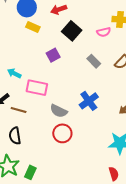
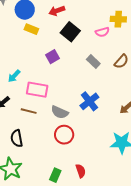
cyan arrow: (14, 73) -> (14, 76), turned -72
brown line: (19, 110) -> (29, 111), moved
green rectangle: (30, 172) -> (55, 175), moved
red semicircle: (114, 174) -> (81, 171), moved

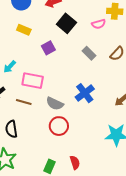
yellow rectangle: (31, 29) -> (24, 30), moved

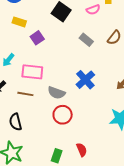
purple square: (48, 48) -> (37, 38), moved

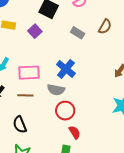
purple square: (37, 38) -> (35, 31), moved
blue cross: (85, 80) -> (66, 69), moved
red semicircle: (82, 150) -> (75, 132), moved

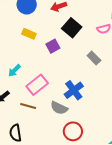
pink rectangle: (29, 73) -> (37, 85), turned -50
red circle: (65, 111) -> (73, 131), moved

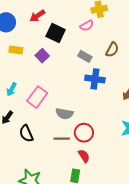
blue cross: (74, 90) -> (95, 79), moved, turned -30
brown line: (28, 106) -> (62, 139), moved
black semicircle: (16, 133) -> (26, 133), moved

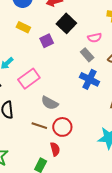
pink semicircle: (87, 26) -> (95, 38), moved

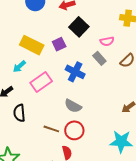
yellow rectangle: (23, 27) -> (32, 45), moved, size x1.6
blue cross: (89, 79) -> (75, 72), moved
gray semicircle: (50, 103) -> (73, 106), moved

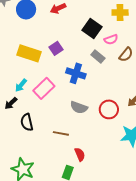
black square: (79, 27) -> (92, 28), moved
pink semicircle: (107, 41) -> (111, 39), moved
cyan arrow: (19, 66) -> (21, 85), moved
red circle: (74, 130) -> (109, 109), moved

